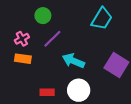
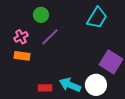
cyan arrow: (73, 61) -> (70, 85), moved
white circle: (79, 90) -> (96, 85), moved

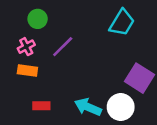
green circle: (41, 15) -> (38, 19), moved
red rectangle: (45, 88) -> (41, 106), moved

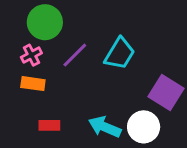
green circle: (38, 19) -> (45, 22), size x1.5
cyan trapezoid: (122, 23) -> (120, 54), moved

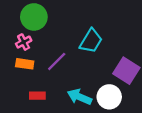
purple line: (75, 55) -> (57, 61), moved

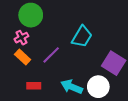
orange rectangle: (25, 64) -> (23, 57), turned 35

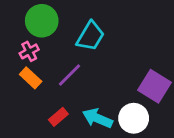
cyan trapezoid: (82, 37) -> (90, 36), moved
red rectangle: (34, 86) -> (58, 117), moved, turned -40

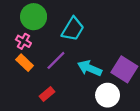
pink cross: (29, 51) -> (23, 41), turned -32
cyan arrow: (97, 118) -> (90, 68), moved

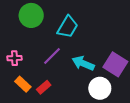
pink cross: (23, 41) -> (15, 58), moved, turned -32
orange rectangle: (25, 63) -> (23, 84), moved

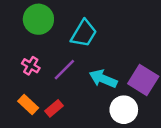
pink cross: (15, 58) -> (31, 66), moved, turned 32

